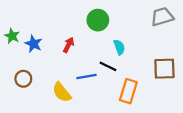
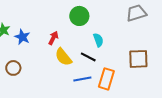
blue line: (87, 77) -> (82, 79), moved
yellow semicircle: (62, 92) -> (63, 57), moved

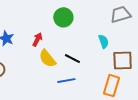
cyan semicircle: (98, 40) -> (104, 41), moved
orange rectangle: (106, 79) -> (112, 86), moved

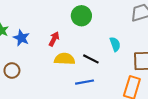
cyan semicircle: (104, 41) -> (115, 44), moved
yellow semicircle: (47, 59) -> (65, 59), turned 132

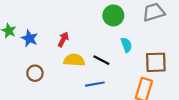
green circle: (81, 16) -> (113, 15), moved
brown circle: (12, 71) -> (35, 73), moved

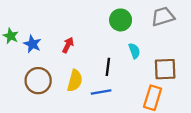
yellow semicircle: (74, 60) -> (75, 81), moved, turned 102
black line: (101, 60) -> (108, 67), turned 70
brown circle: (35, 73) -> (38, 81), size x1.5

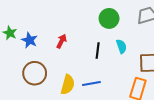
black line: (108, 67) -> (98, 50), moved
yellow semicircle: (75, 81) -> (68, 85), moved

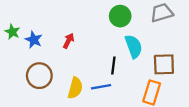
cyan semicircle: (121, 46) -> (134, 46), size x1.5
black line: (98, 50) -> (113, 65), moved

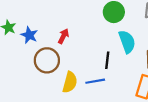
brown circle: (39, 76) -> (47, 60), moved

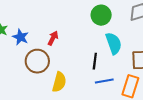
blue line: (95, 81) -> (104, 81), moved

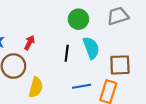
black line: (95, 61) -> (67, 53), moved

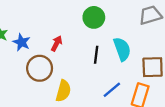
green circle: (78, 19) -> (94, 17), moved
blue line: (82, 86) -> (112, 90), turned -30

